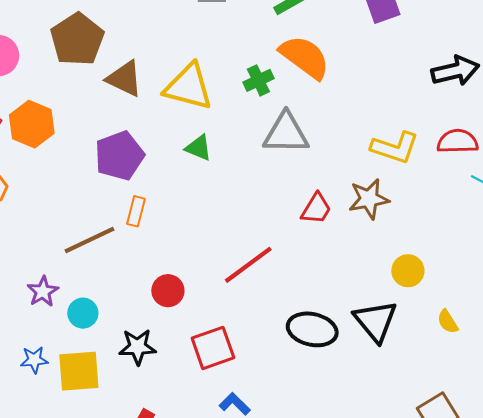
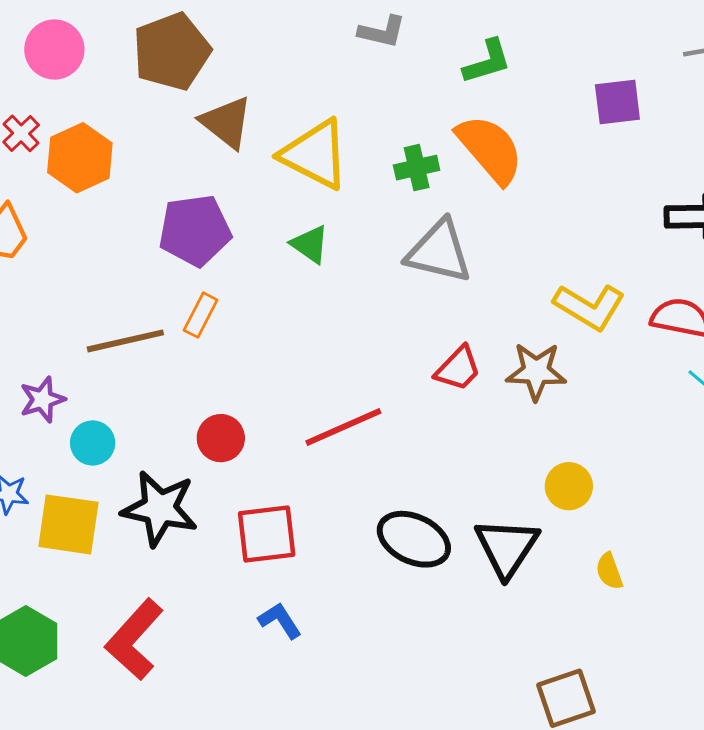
black star: (138, 347) -> (160, 508), size x1.4

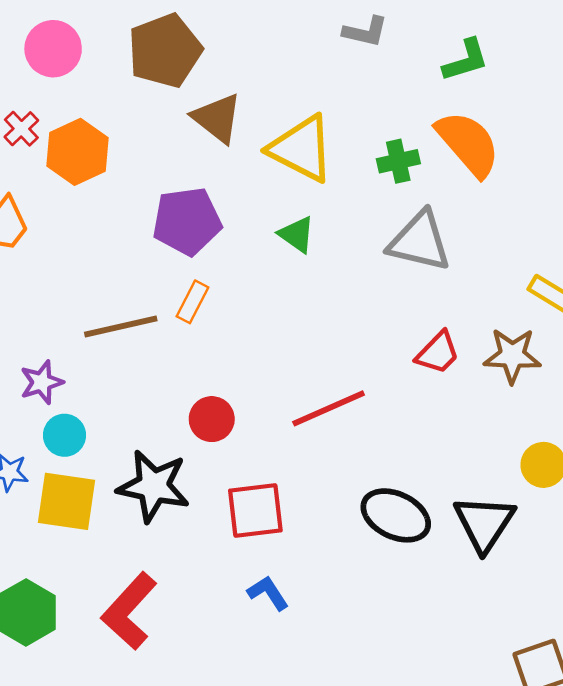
cyan circle: (93, 443) -> (64, 435), moved

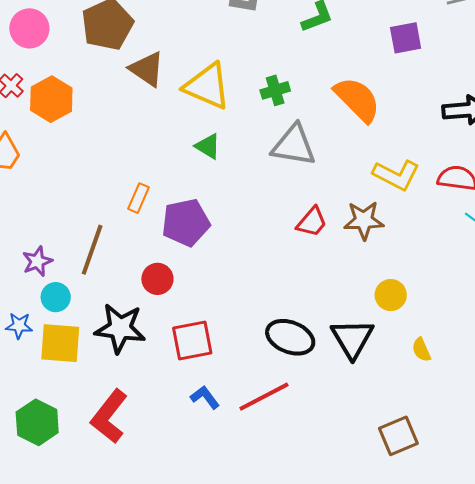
orange semicircle: (468, 144) -> (357, 99), moved
purple pentagon: (187, 221) -> (186, 223), moved
brown line: (121, 326) -> (92, 250), moved, turned -54
red line: (329, 408) -> (264, 397), moved

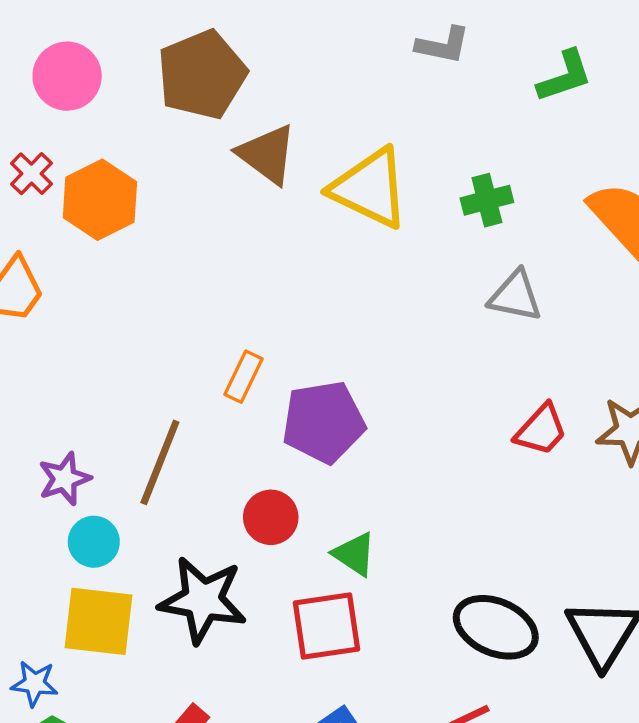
gray triangle: (294, 145) -> (515, 296), size x0.7
green triangle: (208, 146) -> (354, 554), moved
blue star: (19, 326) -> (35, 683), moved

